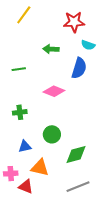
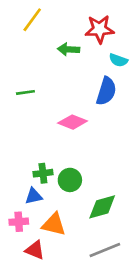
green arrow: (51, 49) -> (69, 49), moved
green cross: (20, 112) -> (43, 173), moved
pink cross: (11, 174) -> (19, 222), moved

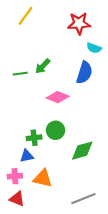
green arrow: (69, 49) -> (43, 66), moved, turned -49
green circle: (70, 180) -> (56, 130), moved
green diamond: (102, 207) -> (82, 151), moved
red triangle: (35, 250) -> (17, 199), moved

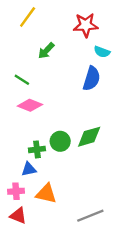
green arrow: (43, 66) -> (46, 51), moved
green line: (20, 74) -> (22, 80), turned 40
pink diamond: (58, 97) -> (30, 105), moved
green diamond: (82, 151) -> (89, 137), moved

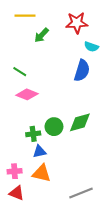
yellow line: (28, 17) -> (25, 16), turned 54
green arrow: (46, 51) -> (42, 35), moved
blue triangle: (29, 169) -> (39, 152), moved

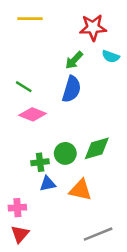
green arrow: (42, 35) -> (74, 60), moved
blue semicircle: (82, 71) -> (72, 89), moved
orange triangle: (42, 173) -> (80, 190), moved
red triangle: (17, 193) -> (20, 234), turned 49

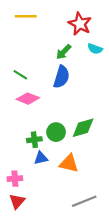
red star: (93, 27) -> (80, 24), turned 30

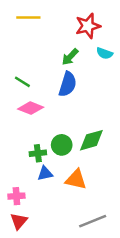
red star: (80, 24) -> (88, 26), turned 30

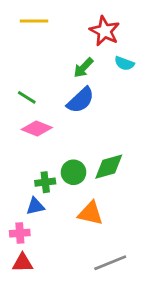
red star: (88, 26) -> (105, 31), turned -30
blue semicircle: (68, 84) -> (81, 100), turned 30
blue triangle: (45, 173) -> (35, 206), moved
red triangle: (19, 221) -> (23, 263), turned 48

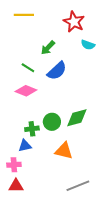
green arrow: (83, 68) -> (48, 48), moved
green line: (27, 97) -> (28, 68), moved

